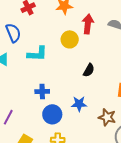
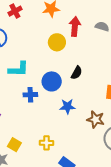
cyan L-shape: (37, 54) -> (18, 69), moved
blue circle: (52, 114) -> (52, 81), moved

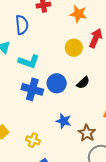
blue cross: (30, 95) -> (32, 89), size x1.5
blue star: (67, 106) -> (64, 121), moved

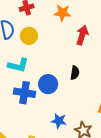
yellow circle: (74, 48) -> (29, 36), moved
black semicircle: (83, 83) -> (75, 73), moved, turned -32

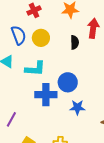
black semicircle: (75, 73) -> (75, 42), moved
blue star: (59, 121) -> (77, 107), moved

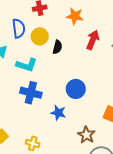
black semicircle: (75, 42) -> (57, 47), moved
blue circle: (68, 82) -> (76, 89), moved

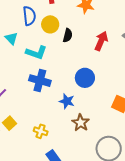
red arrow: (93, 40) -> (101, 41), moved
brown star: (86, 135) -> (81, 123), moved

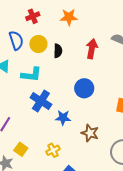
blue cross: (40, 81) -> (41, 101), turned 30
blue star: (67, 101) -> (63, 118), moved
yellow cross: (41, 131) -> (53, 150), turned -32

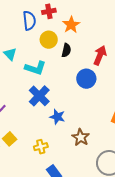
orange star: (69, 17) -> (71, 25), moved, turned 30
blue semicircle: (16, 40) -> (29, 21), moved
blue circle: (84, 88) -> (86, 79), moved

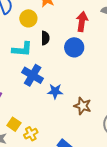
black semicircle: (66, 50) -> (45, 38), moved
yellow cross: (41, 147) -> (31, 134), moved

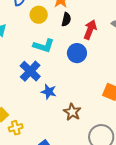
black semicircle: (45, 38) -> (66, 19), moved
cyan L-shape: (22, 49) -> (44, 46), moved

